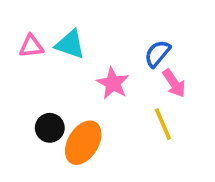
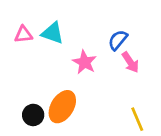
yellow line: (163, 124) -> (137, 119), moved
black circle: (50, 128) -> (33, 115), moved

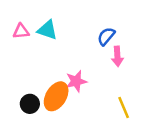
pink star: (85, 62) -> (76, 81), moved, turned 30
pink arrow: (130, 62) -> (117, 56), turned 30

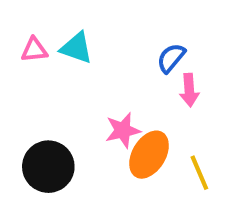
orange ellipse: (56, 96) -> (149, 155), moved
black circle: (30, 104) -> (48, 167), size x1.6

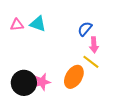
pink star: (123, 130) -> (42, 82), moved
yellow line: (199, 173) -> (91, 62), moved, turned -30

